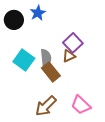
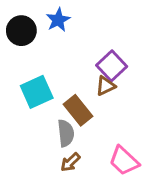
gray semicircle: (46, 58) -> (66, 133), moved
cyan square: (24, 60) -> (37, 92), turned 30
brown arrow: (46, 106) -> (70, 162), size x0.6

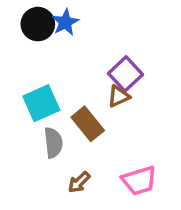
black circle: (21, 31) -> (38, 24), moved
gray semicircle: (66, 133) -> (53, 143), moved
pink trapezoid: (124, 161) -> (139, 181), turned -60

